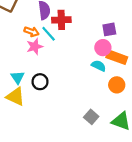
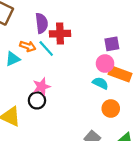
pink star: (35, 47) -> (42, 87), moved
cyan triangle: (18, 77) -> (13, 59), moved, turned 40
orange circle: (117, 85) -> (111, 108), moved

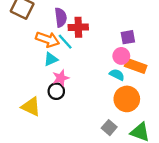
orange arrow: (28, 46) -> (47, 39), size x1.5
cyan triangle: (13, 59) -> (51, 59), moved
orange circle: (111, 108) -> (127, 99), size x1.5

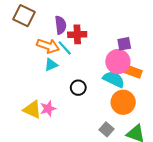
pink circle: (121, 56) -> (118, 62), size x1.5
cyan semicircle: (117, 75) -> (114, 79), size x1.5
pink star: (61, 78) -> (48, 109), moved
black circle: (56, 91) -> (78, 88), moved

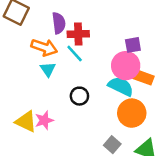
cyan line: (65, 48) -> (75, 53), moved
cyan triangle: (51, 65) -> (48, 69), turned -40

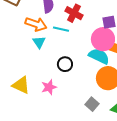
red cross: (78, 34) -> (74, 13), moved, turned 30
cyan line: (75, 53) -> (61, 29), turned -35
pink star: (44, 120) -> (49, 87), moved

